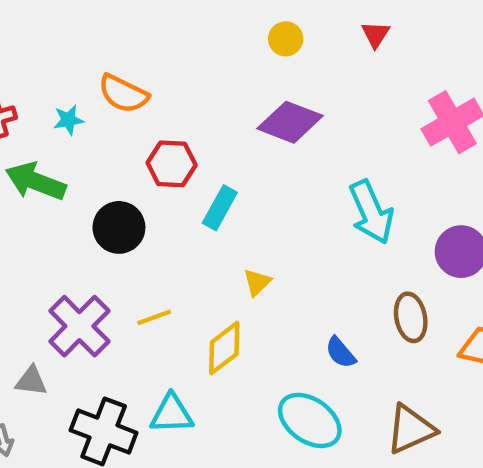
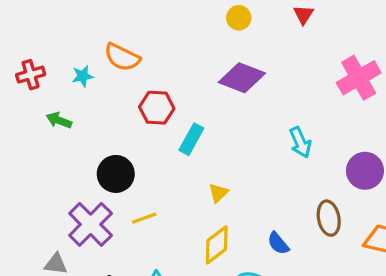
green arrow: (36, 181) -> (59, 120), size x0.6
cyan arrow: (371, 212) -> (300, 142), size x0.7
black circle: (119, 227) -> (116, 174), moved
yellow diamond: (224, 348) -> (217, 245), moved

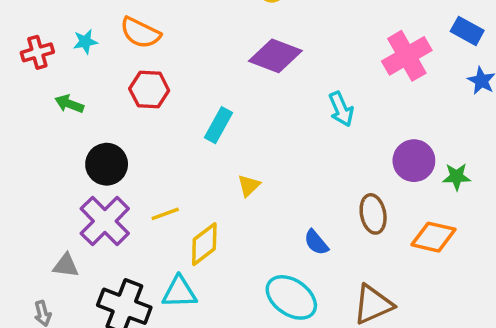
cyan star: (83, 76) -> (85, 42), moved
red hexagon: (157, 108) -> (149, 90), moved
cyan arrow: (300, 142) -> (341, 109), moved
black circle: (116, 174) -> (107, 164), moved
yellow diamond: (217, 245) -> (204, 244), moved

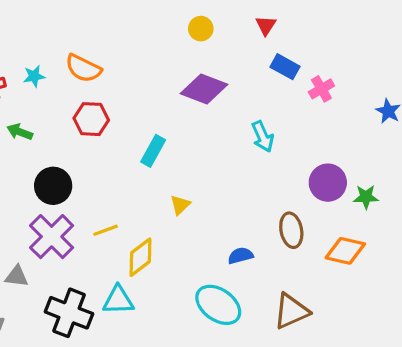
blue rectangle: (467, 31) -> (285, 67), moved
pink cross: (407, 56) -> (321, 89), size x0.6
blue semicircle: (316, 242) -> (240, 256), turned 115

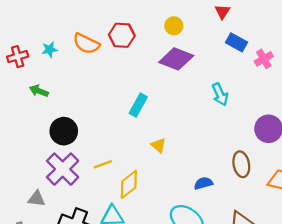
yellow circle: (201, 29) -> (174, 26), moved
red hexagon: (91, 119) -> (122, 35), moved
yellow triangle: (180, 205) -> (158, 145), turned -35

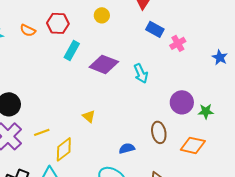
orange semicircle: (86, 44) -> (28, 30), size x0.7
purple diamond: (176, 59) -> (104, 64), moved
cyan rectangle: (138, 105) -> (72, 50), moved

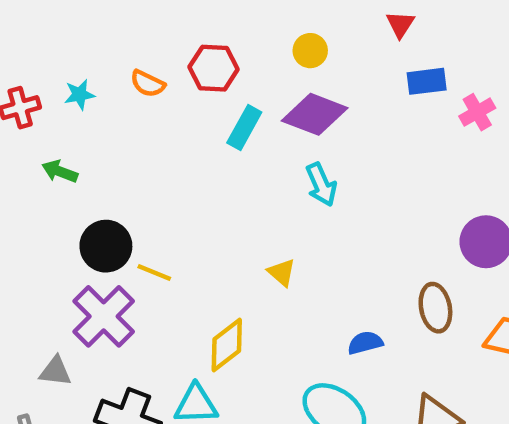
blue rectangle: (155, 29) -> (427, 81), turned -36
purple diamond: (104, 64) -> (315, 114), moved
cyan arrow: (141, 73) -> (321, 185), moved
yellow line: (42, 132) -> (154, 272), moved, turned 42

